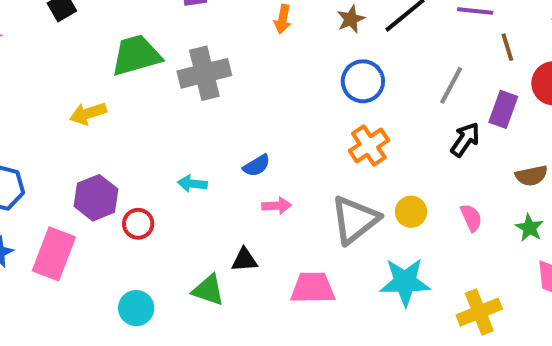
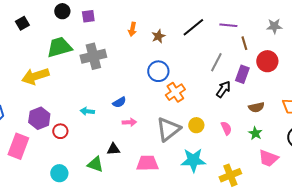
brown star: (351, 19) -> (158, 36), moved
blue circle: (363, 81) -> (158, 71), moved
yellow arrow: (88, 113) -> (35, 76), size x1.5

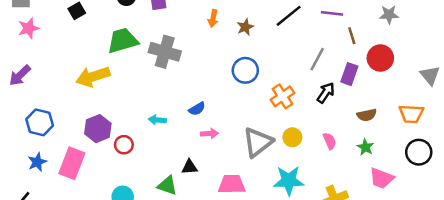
gray cross: (93, 56) -> (165, 52), turned 30
orange cross: (175, 92) -> (282, 96), moved

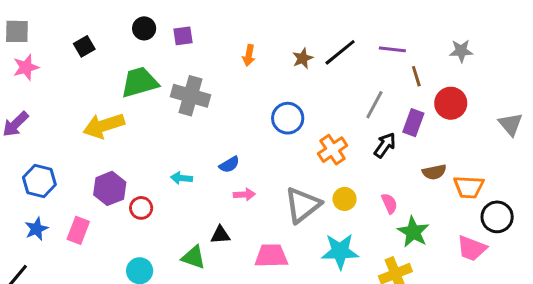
brown star: (245, 27) -> (303, 58), moved
orange trapezoid: (411, 114) -> (469, 187), moved
green star: (365, 147) -> (413, 232), moved, size x1.5
pink rectangle: (72, 163) -> (78, 230), size x0.7
pink trapezoid: (382, 178) -> (472, 248), moved

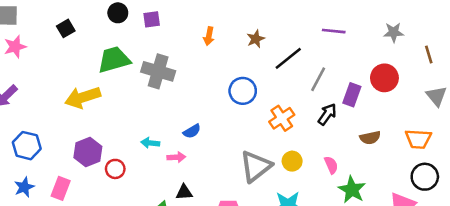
black line: (340, 52) -> (288, 58), moved
brown line: (416, 76) -> (429, 54), moved
orange trapezoid: (469, 187) -> (418, 139), moved
pink arrow: (244, 194) -> (176, 157), moved

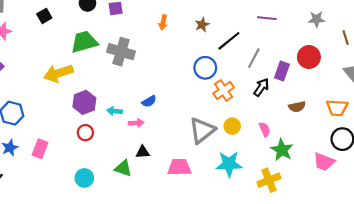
blue circle: (243, 91) -> (205, 68), moved
purple hexagon: (88, 152) -> (84, 102), moved

